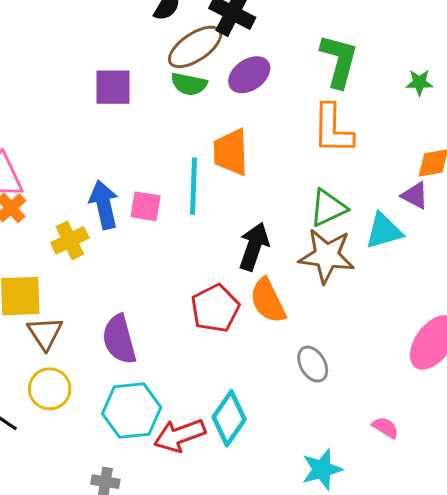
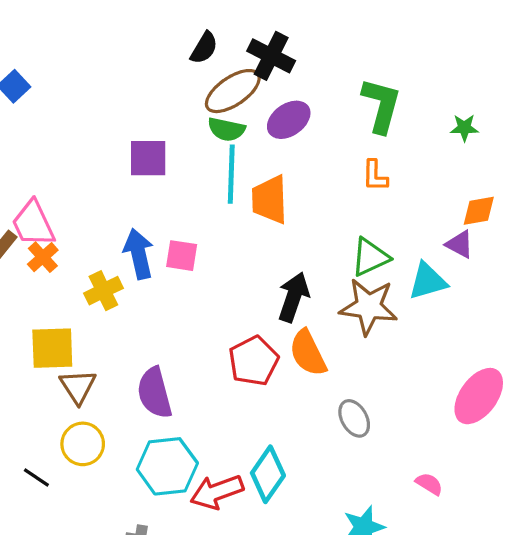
purple square: (113, 87) -> (148, 158), moved
orange L-shape: (333, 129) -> (375, 176), size x0.6
cyan line: (194, 186) -> (231, 174), moved

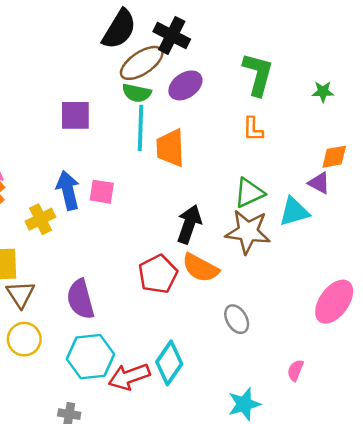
black semicircle: (204, 48) -> (119, 29), size x1.6
orange semicircle: (308, 353) -> (200, 268), turned -36
pink semicircle: (429, 484) -> (295, 370), turned -100

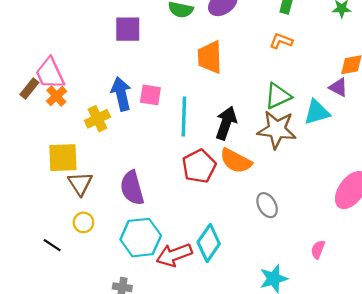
cyan line: (140, 128) -> (184, 117), moved
orange L-shape: (253, 129) -> (281, 41), turned 110
yellow circle: (24, 339) -> (83, 222), size x0.7

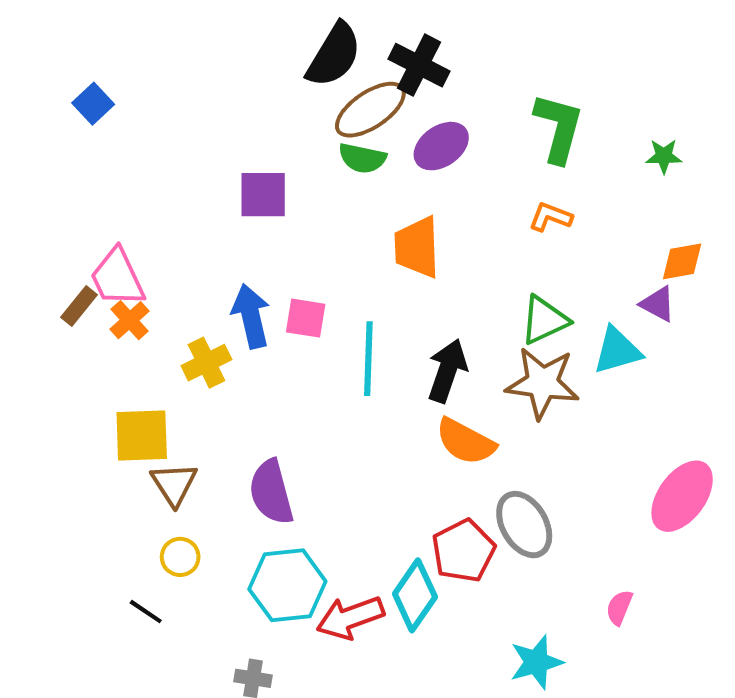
red pentagon: (199, 166) -> (463, 551), moved
gray ellipse: (267, 205) -> (524, 525), size x1.4
black line: (52, 245) -> (146, 612), moved

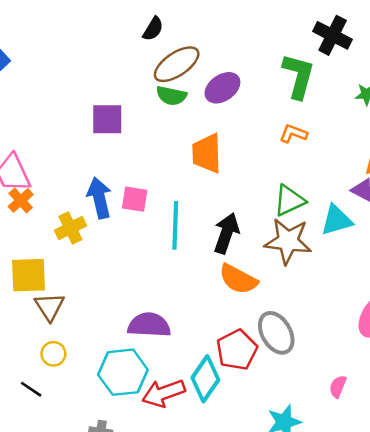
black semicircle: (334, 55) -> (153, 29), size x0.6
black cross: (419, 65) -> (333, 35), moved
purple semicircle: (271, 492) -> (149, 325), moved, turned 108

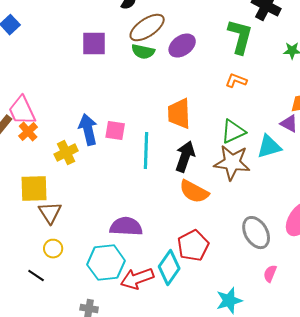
purple square: (107, 119) -> (94, 44), moved
orange trapezoid: (207, 153) -> (179, 114), moved
gray ellipse: (276, 333) -> (256, 233), moved

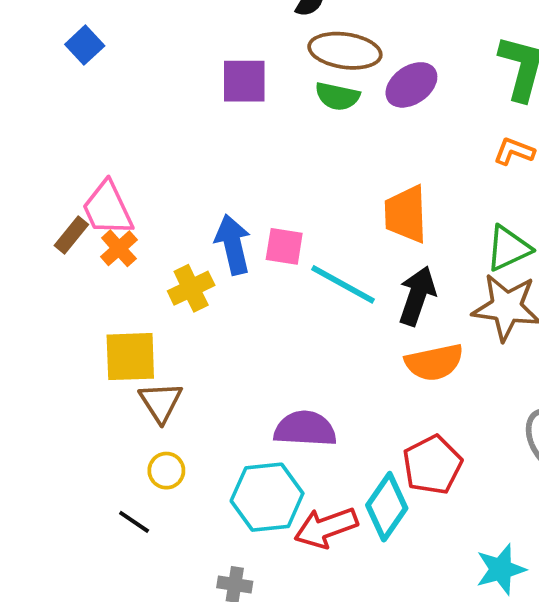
brown ellipse: (147, 28) -> (345, 51), turned 42
cyan line: (146, 151) -> (343, 284), turned -63
orange semicircle: (194, 192) -> (434, 362), turned -40

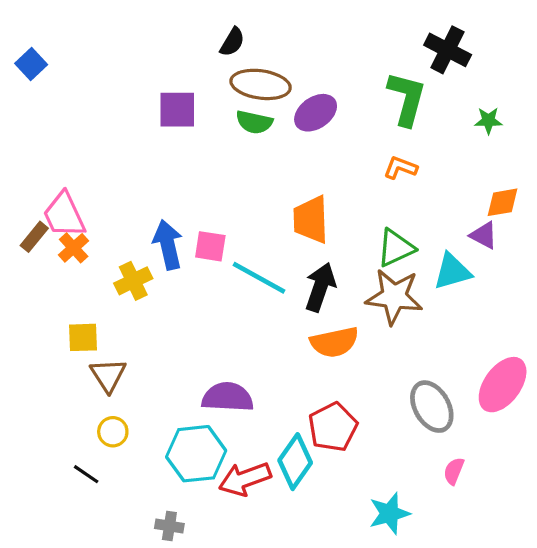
blue square: (85, 45) -> (31, 64), moved
yellow square: (130, 357) -> (83, 337), size x0.7

